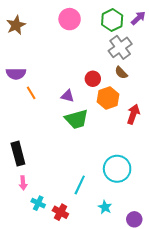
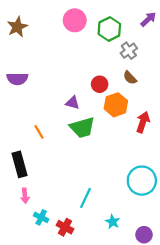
green hexagon: (112, 20) -> (109, 29), moved
gray cross: (120, 47) -> (129, 51), size x0.7
orange line: (31, 93) -> (39, 132), moved
cyan circle: (117, 169) -> (142, 181), moved

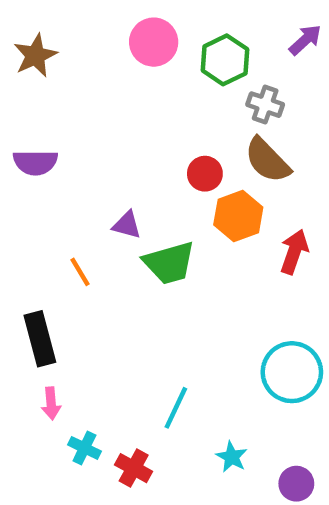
gray cross: (129, 51) -> (265, 105), turned -35
brown semicircle: (130, 78) -> (267, 160), size x1.6
purple triangle: (73, 103) -> (127, 225), moved

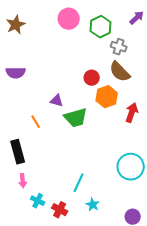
cyan star: (232, 457) -> (93, 205), moved

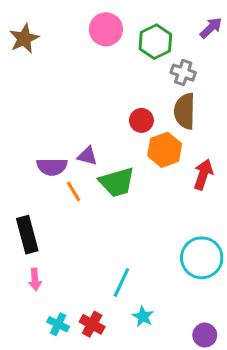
brown semicircle: (120, 72) -> (185, 111), turned 45
purple semicircle: (16, 73) -> (52, 167), moved
orange line: (36, 122) -> (74, 191), moved
cyan cross: (38, 201) -> (58, 324), moved

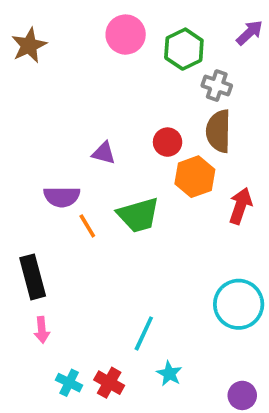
purple triangle: (87, 156) -> (104, 153), moved

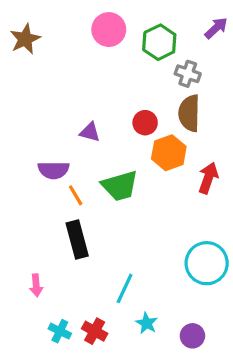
black rectangle: (33, 277) -> (77, 240), moved
purple circle: (242, 395) -> (192, 336), moved

